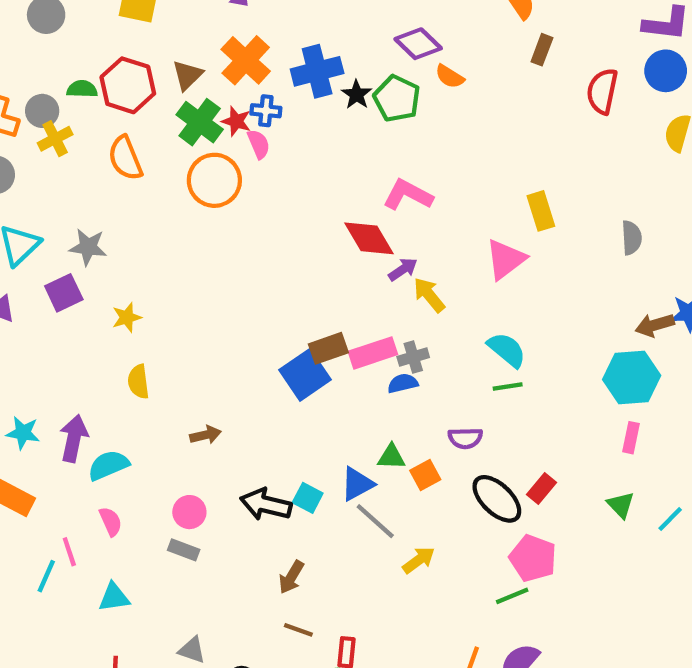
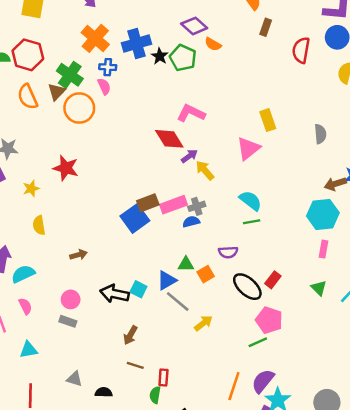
brown triangle: (187, 75) -> (57, 92), moved
red star: (236, 121) -> (66, 168), moved, size x1.5

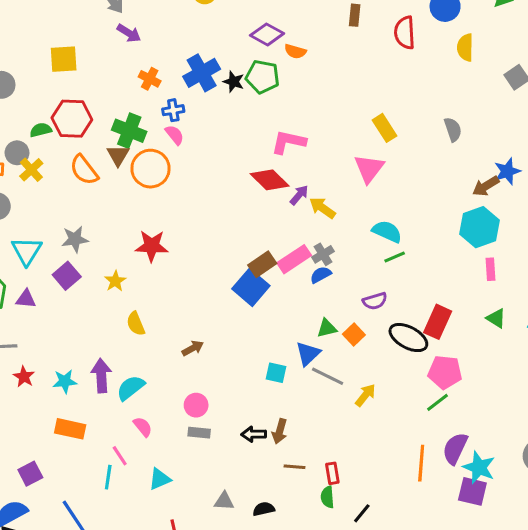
orange cross: (95, 38) -> (150, 79), size x0.6
red rectangle: (273, 280) -> (438, 322), size x1.5
black arrow: (114, 294) -> (254, 434), moved, size x0.7

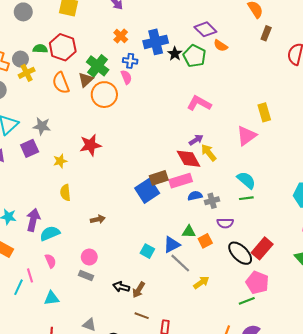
red diamond: (270, 180) -> (189, 159), moved
red star: (152, 246) -> (90, 145), turned -30
gray cross: (323, 254) -> (212, 201), moved

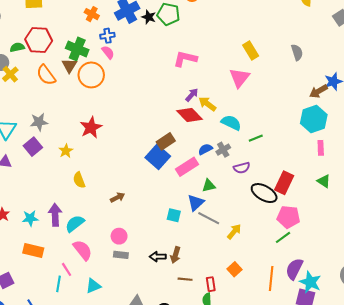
cyan semicircle: (246, 180) -> (231, 123), moved
pink rectangle: (181, 181) -> (187, 167), moved
orange square: (205, 241) -> (235, 269), moved
pink semicircle: (50, 261) -> (83, 250), size x1.5

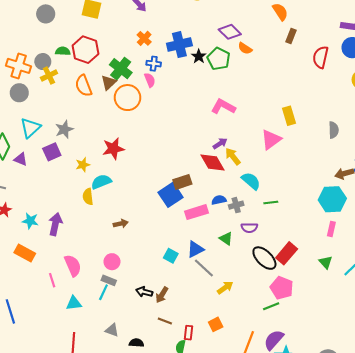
gray star: (39, 122) -> (64, 129), turned -30
green triangle: (209, 186) -> (226, 239), moved, turned 32
cyan semicircle: (75, 224) -> (101, 182), moved
cyan line: (58, 284) -> (103, 292), moved

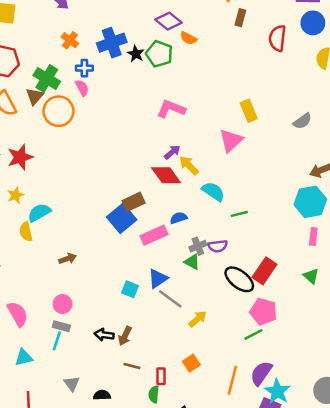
gray semicircle: (334, 130) -> (302, 121), turned 63
red star: (113, 149) -> (20, 157), moved
gray cross: (236, 205) -> (198, 246), moved
gray triangle: (112, 330) -> (72, 384), turned 40

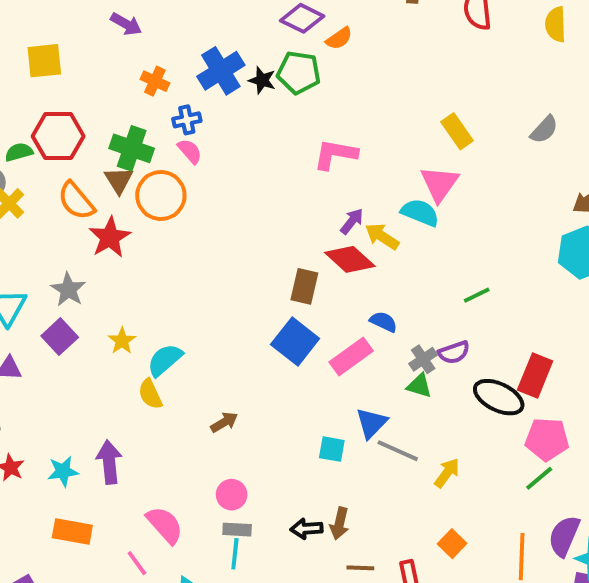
orange semicircle: (189, 38) -> (339, 38), turned -49
red star: (20, 157) -> (110, 237), moved
cyan semicircle: (213, 191) -> (420, 213), moved
brown rectangle: (134, 202) -> (304, 286), moved, turned -40
blue semicircle: (178, 218) -> (383, 322), turned 56

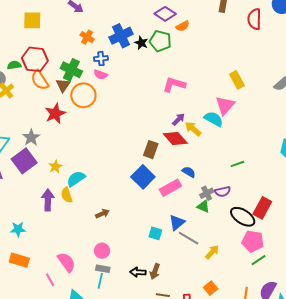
pink semicircle: (190, 151) -> (101, 75), turned 144
orange semicircle: (76, 201) -> (40, 80), moved
purple square: (60, 337) -> (24, 161), size x1.4
pink pentagon: (547, 439) -> (253, 241), moved
purple arrow: (109, 462) -> (48, 200), moved

